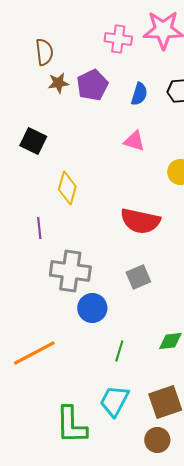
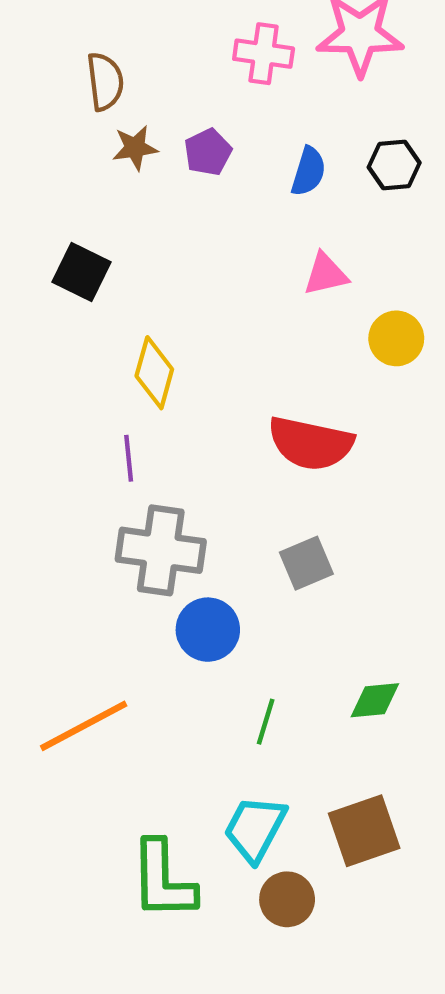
purple pentagon: (92, 85) -> (208, 152), size x0.7
pink triangle: (134, 141) -> (326, 274), moved, turned -30
purple line: (39, 228) -> (129, 458), moved
brown circle: (157, 440) -> (287, 899), moved

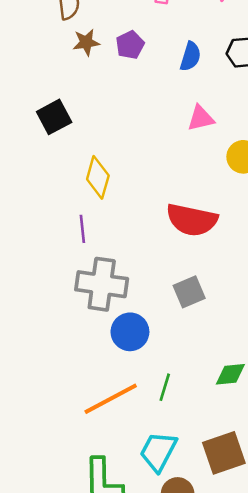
black square: (82, 272) -> (54, 117), turned 36
orange line: (84, 726) -> (111, 399), moved

